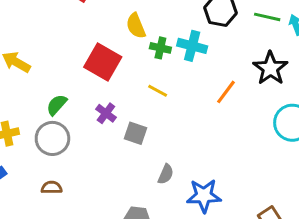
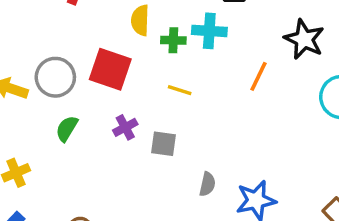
yellow semicircle: (136, 26) -> (140, 20), turned 35
purple cross: (106, 113) -> (125, 127), turned 36
gray circle: (52, 138) -> (55, 77), moved

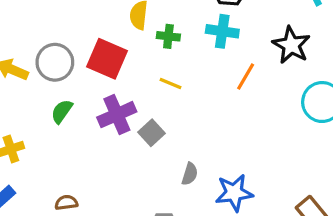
cyan cross: (209, 31) -> (222, 31), moved
purple cross: (125, 127) -> (117, 115), size x1.6
gray square: (163, 144) -> (151, 133), turned 35

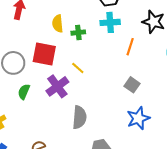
yellow line: (171, 84) -> (78, 68), moved, turned 32
gray square: (151, 133) -> (132, 85), moved
gray semicircle: (190, 174) -> (79, 117), moved, size x1.6

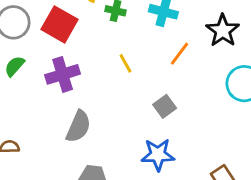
yellow line: (78, 68) -> (125, 63), moved

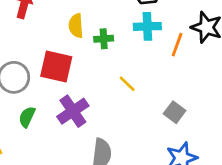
orange line: (179, 54) -> (177, 45), moved

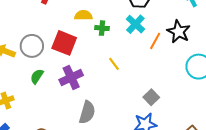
yellow semicircle: (76, 26) -> (83, 15), turned 84
cyan cross: (147, 26) -> (135, 24), turned 36
gray square: (175, 112) -> (151, 97), moved

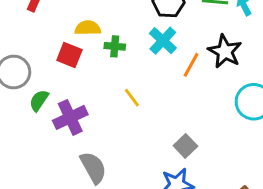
red square: (64, 43) -> (69, 55), moved, size x0.7
green semicircle: (37, 76) -> (39, 100), moved
gray semicircle: (87, 112) -> (93, 168), turned -45

